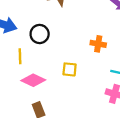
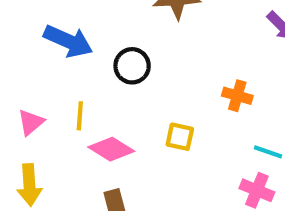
yellow line: (20, 56) -> (80, 116), moved

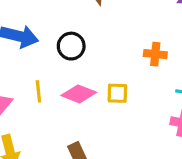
pink diamond: (111, 149) -> (79, 94), moved

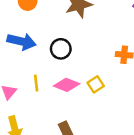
yellow square: (117, 93) -> (96, 84), turned -35

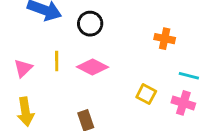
yellow square: (96, 84) -> (146, 94), moved, turned -35

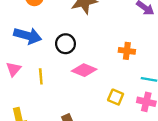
pink diamond: (92, 67) -> (84, 70), moved
pink triangle: (23, 68) -> (14, 69), moved

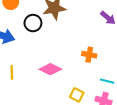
black circle: (65, 44) -> (33, 23), moved

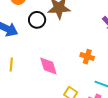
pink diamond: (50, 69) -> (48, 66), turned 40

